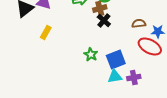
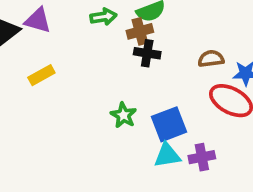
black cross: (104, 20) -> (147, 53), turned -32
yellow rectangle: (46, 32) -> (41, 75), turned 32

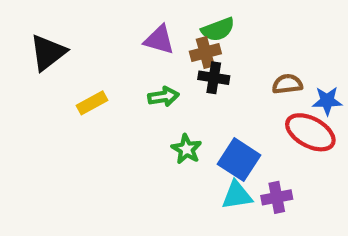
green arrow: (103, 17) -> (163, 97), moved
purple triangle: (38, 20) -> (159, 40), moved
blue square: (169, 124) -> (239, 160), turned -36

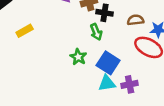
black cross: (214, 78) -> (104, 13), moved
green arrow: (163, 97) -> (96, 32), moved, turned 77

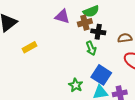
green star: (78, 57) -> (76, 85), moved

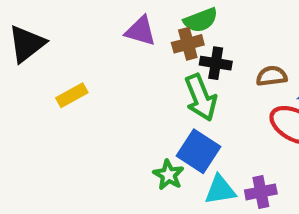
green arrow: (91, 48) -> (201, 97), size x1.5
blue square: (101, 75) -> (199, 151), moved

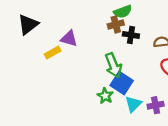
purple triangle: (141, 31) -> (69, 38), moved
green arrow: (201, 97) -> (113, 65), moved
cyan triangle: (220, 190) -> (133, 104), turned -36

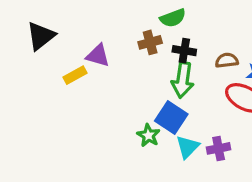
brown cross: (116, 24) -> (150, 42), moved
green arrow: (113, 65) -> (183, 80), moved, turned 30

